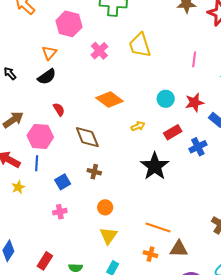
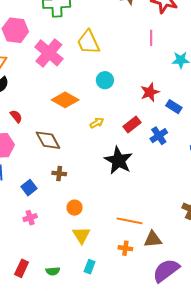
pink cross: (99, 51) -> (49, 53), size x1.6
pink line: (194, 59) -> (151, 38), moved
cyan circle: (166, 99) -> (105, 80), moved

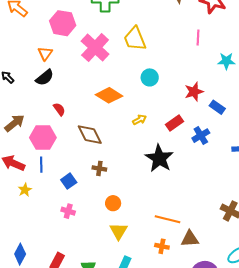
pink cross: (30, 218) -> (68, 211), turned 32

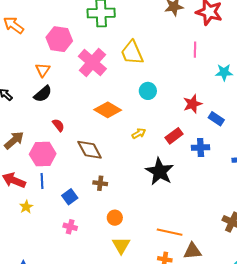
blue cross: (201, 136) -> (201, 148), turned 30

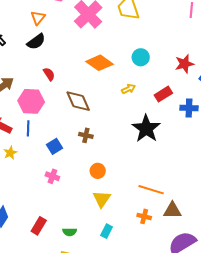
cyan circle: (148, 91) -> (141, 57), moved

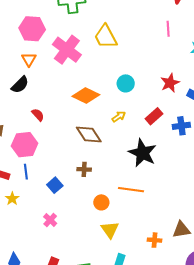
orange triangle: (38, 18) -> (29, 59), moved
brown diamond: (78, 101) -> (89, 135), moved
pink cross: (52, 176) -> (50, 220), moved, turned 32
orange line: (151, 190) -> (131, 190), moved

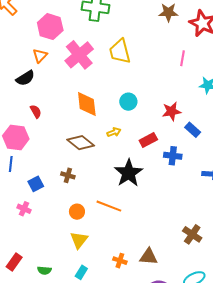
orange diamond: (86, 96) -> (87, 104), turned 44
brown diamond: (89, 135) -> (81, 143), turned -32
pink cross: (50, 220) -> (24, 209), moved, turned -32

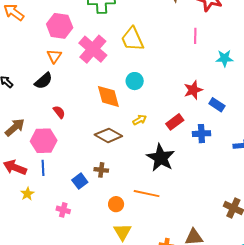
cyan circle: (128, 102) -> (135, 81), moved
blue square: (36, 184) -> (80, 181), moved

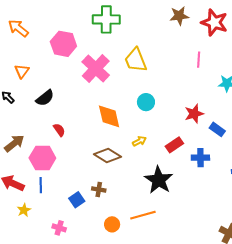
orange triangle: (54, 56) -> (22, 71), moved
cyan circle: (135, 81) -> (146, 102), moved
orange line: (147, 194) -> (143, 215), turned -30

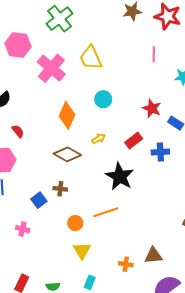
green cross: (106, 19) -> (60, 19), turned -36
red star: (194, 114) -> (152, 108), turned -30
orange diamond: (109, 116) -> (67, 115), turned 40

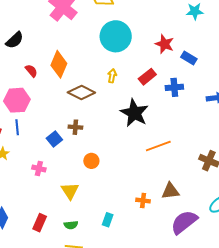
cyan circle: (103, 99) -> (116, 36), size x1.8
orange diamond: (67, 115) -> (59, 64), moved
yellow arrow: (98, 139) -> (112, 76), turned -48
orange line: (106, 212) -> (158, 146), moved
yellow triangle: (82, 251) -> (70, 191), moved

